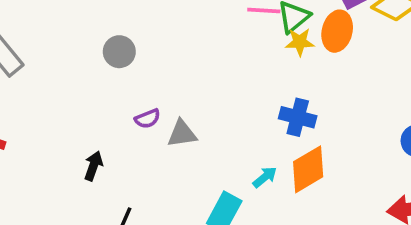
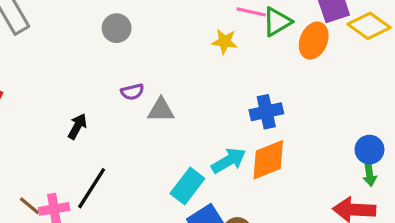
yellow star: (300, 42) -> (225, 42), moved
blue cross: (298, 117) -> (266, 112), turned -36
cyan arrow: (265, 177) -> (229, 161), size x1.5

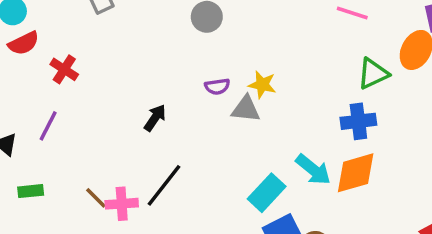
green triangle: (277, 22) -> (373, 74), moved
yellow star: (225, 42) -> (262, 85), moved
cyan arrow: (229, 161) -> (313, 170), turned 64

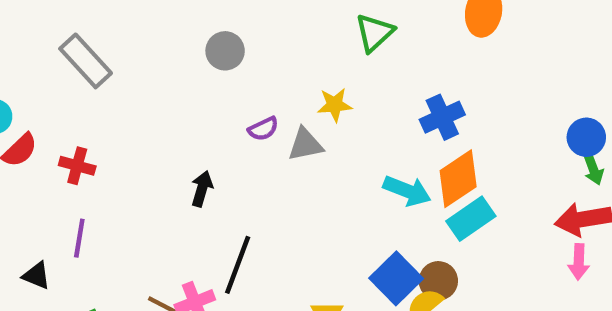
green triangle: (373, 74) -> (374, 33), moved
yellow star: (262, 85) -> (335, 105), moved
cyan rectangle: (267, 193) -> (471, 219), moved, turned 30

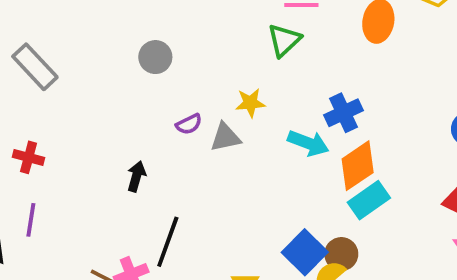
cyan arrow: (407, 191) -> (308, 143), moved

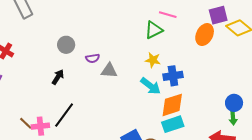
gray circle: (155, 57) -> (66, 45), moved
yellow star: (250, 103) -> (153, 60), moved

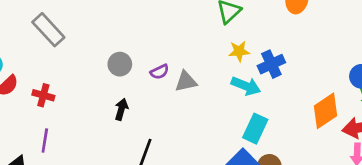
orange diamond: (172, 105) -> (325, 111), moved
cyan rectangle: (173, 124) -> (255, 129), moved, turned -30

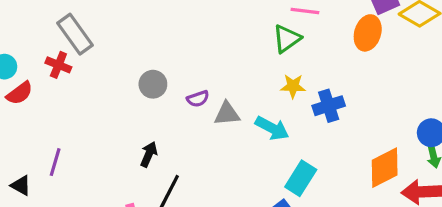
cyan arrow: (246, 86) -> (272, 128), moved
red cross: (43, 95) -> (58, 65), moved
black arrow: (121, 109) -> (149, 154), moved

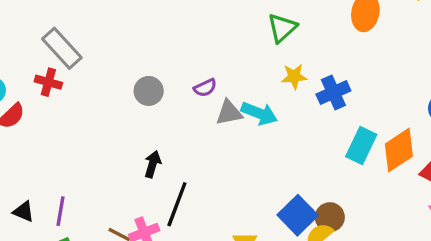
purple semicircle: (198, 99) -> (205, 88), moved
cyan arrow: (272, 128) -> (259, 113), moved
purple line: (55, 162) -> (60, 211), moved
cyan rectangle: (301, 178) -> (361, 145), moved

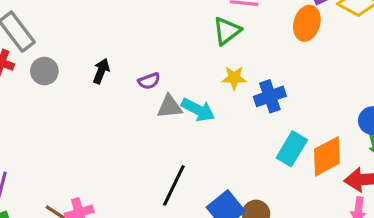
gray circle: (149, 91) -> (44, 71), moved
black arrow: (153, 164) -> (101, 71), moved
black line: (177, 204) -> (174, 185), moved

